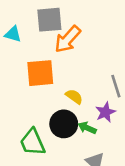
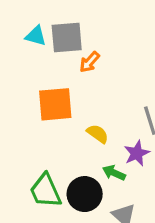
cyan triangle: (13, 34) -> (36, 36), moved
orange arrow: (68, 39) -> (89, 62), size x0.6
black circle: (64, 124) -> (85, 194), moved

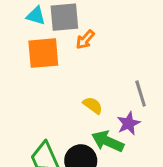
orange square: (55, 104) -> (43, 53), moved
green arrow: (114, 173) -> (108, 141), size x1.5

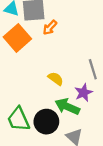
orange square: (43, 53) -> (17, 38), turned -36

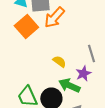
orange arrow: (50, 27) -> (54, 18), size x1.6

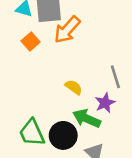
orange square: (26, 27) -> (31, 41), size x0.6

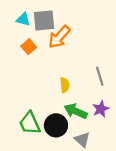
yellow semicircle: (74, 87) -> (65, 85), turned 48
purple star: (105, 103) -> (101, 109), moved

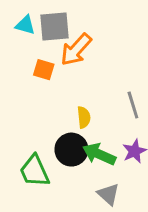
orange square: (29, 47) -> (44, 70), moved, turned -32
black circle: (56, 125) -> (71, 150), moved

